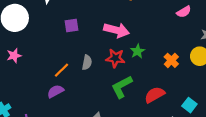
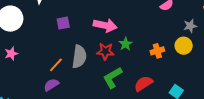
orange cross: (171, 60) -> (157, 51), turned 32
gray semicircle: (87, 62) -> (79, 57), size x1.6

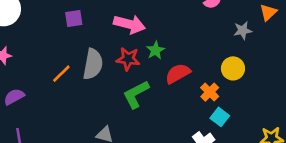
yellow circle: (184, 46) -> (233, 68), moved
orange cross: (157, 51) -> (210, 92), moved, turned -32
red semicircle: (143, 83) -> (178, 73), moved
purple semicircle: (51, 85) -> (14, 97), moved

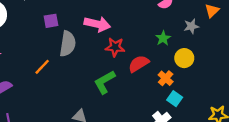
green star: (155, 50) -> (163, 38), moved
red star: (128, 59) -> (115, 47), moved
gray semicircle: (93, 64) -> (68, 44), moved

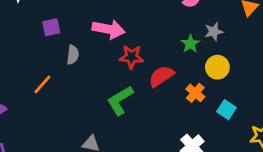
gray star: (191, 26) -> (214, 32), moved
gray semicircle: (68, 44) -> (73, 55), size x0.6
cyan square: (175, 99) -> (227, 110), moved

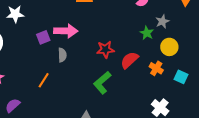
pink arrow: (109, 29) -> (66, 31), moved

